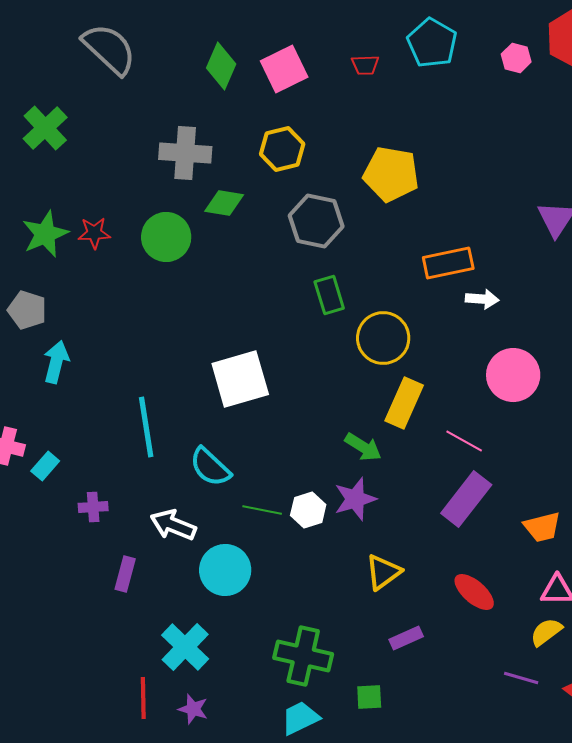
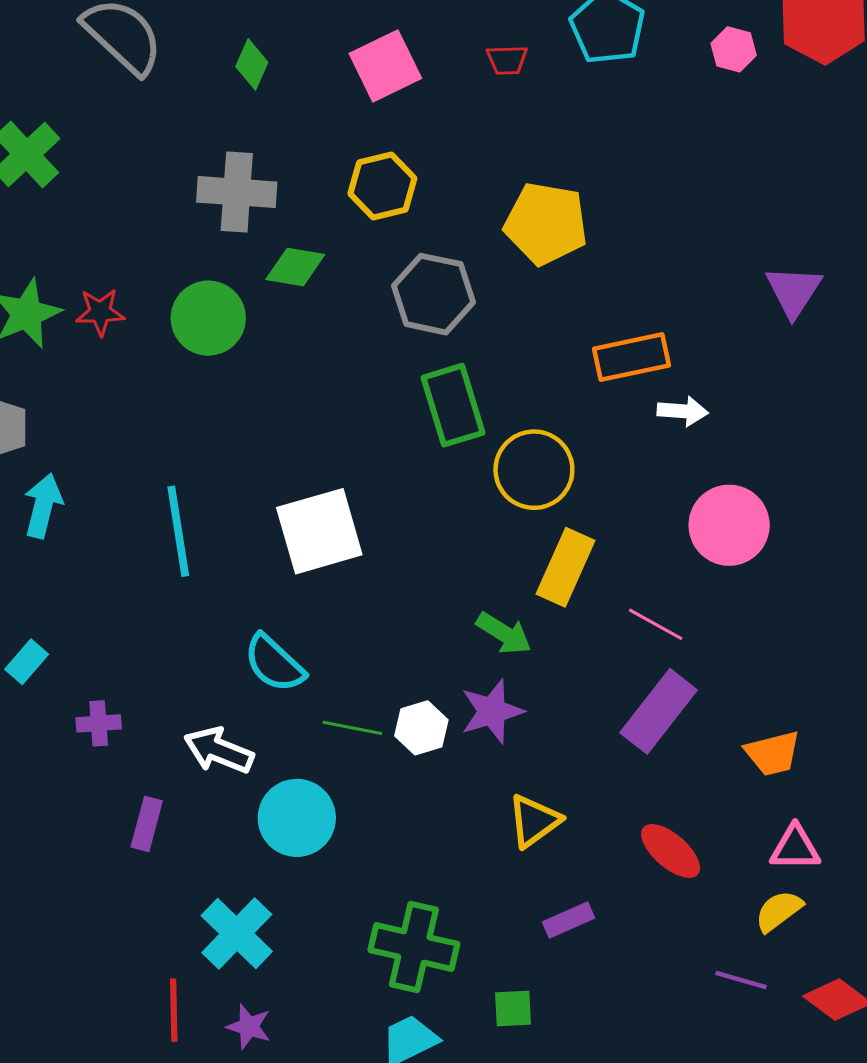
green diamond: (221, 66) -> (252, 64), moved, size x0.7
green rectangle: (329, 295) -> (453, 405), size x1.4
cyan line: (146, 427) -> (178, 531), moved

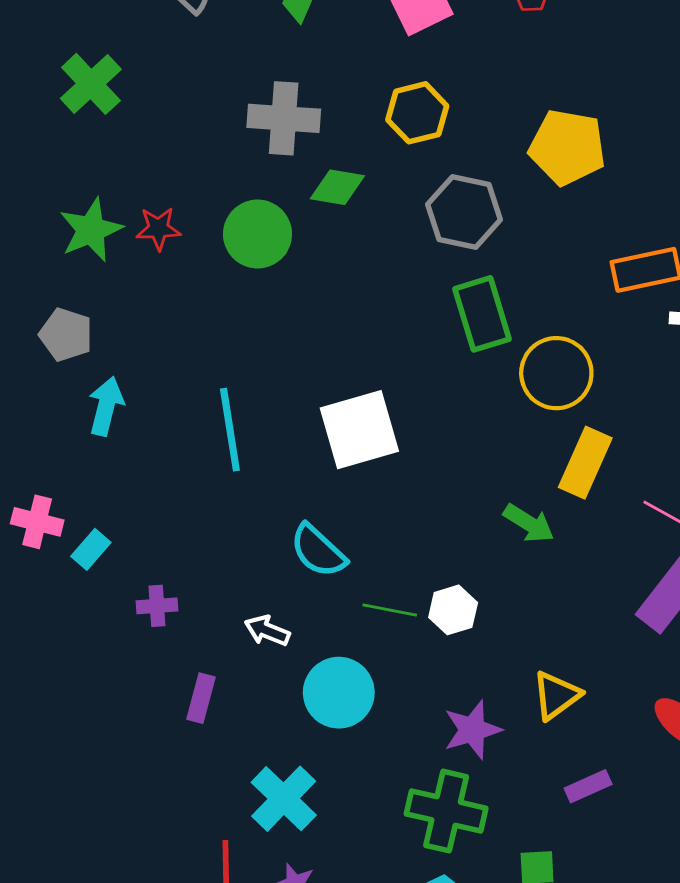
purple star: (492, 711) -> (472, 730), moved
white arrow: (219, 750) -> (267, 631), size x0.7

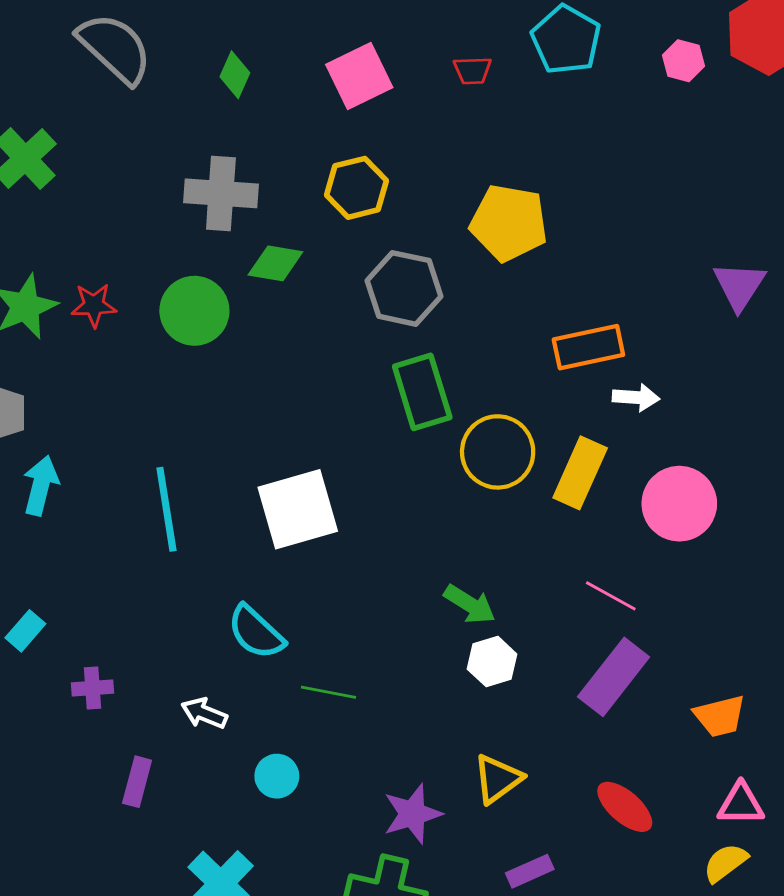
yellow rectangle: (585, 463) -> (580, 473), moved
white hexagon: (453, 610) -> (492, 662), moved
cyan circle: (339, 693) -> (277, 776), size x0.6

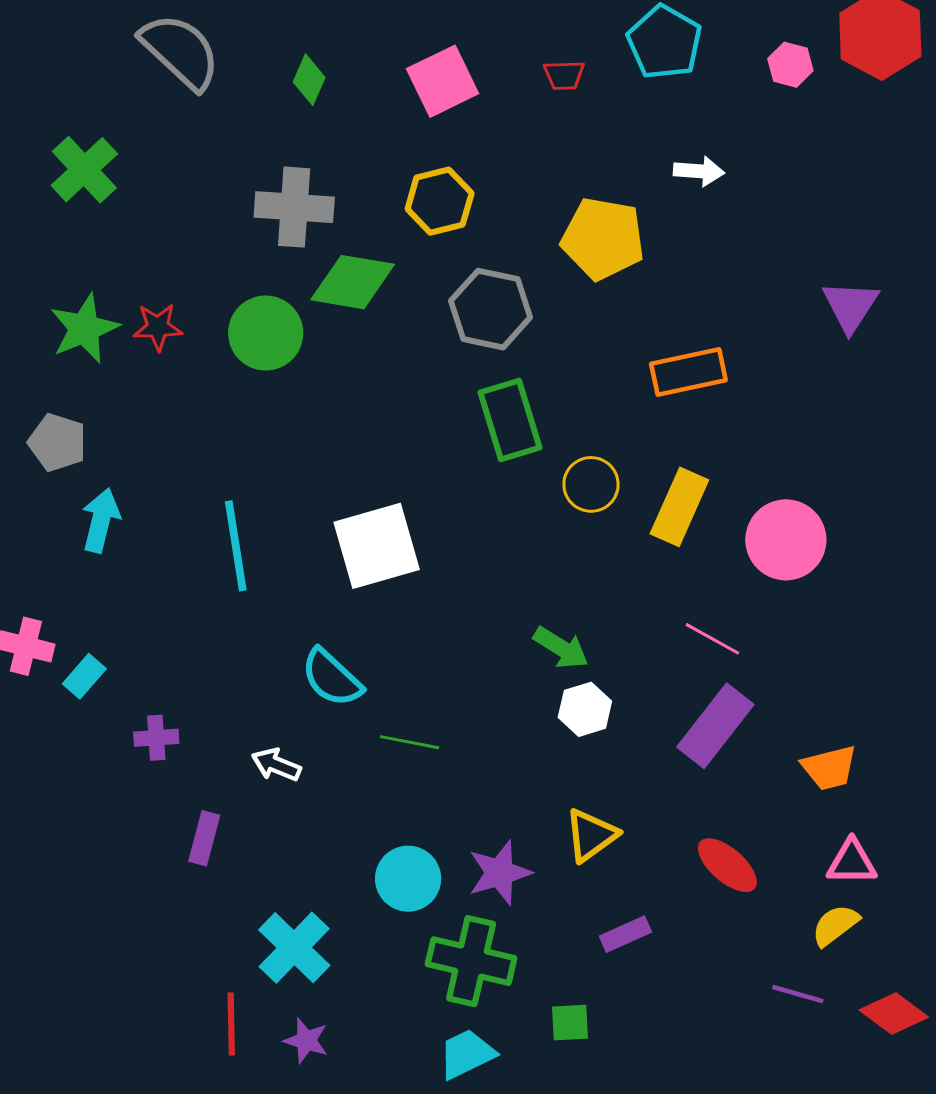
green diamond: (275, 263) -> (353, 282), size x1.4
white arrow: (636, 397) -> (699, 171), moved
yellow circle: (498, 452) -> (591, 484), size x0.7
cyan circle: (277, 776) -> (408, 879), moved, size x1.4

